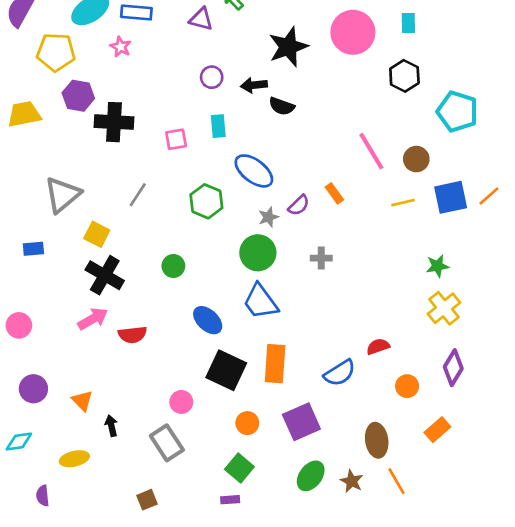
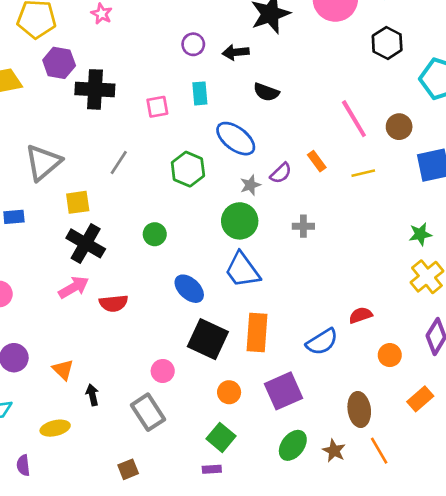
black semicircle: (282, 106) -> (266, 92), moved
yellow line: (403, 203) -> (363, 173), moved
yellow square: (97, 234) -> (78, 202), turned -35

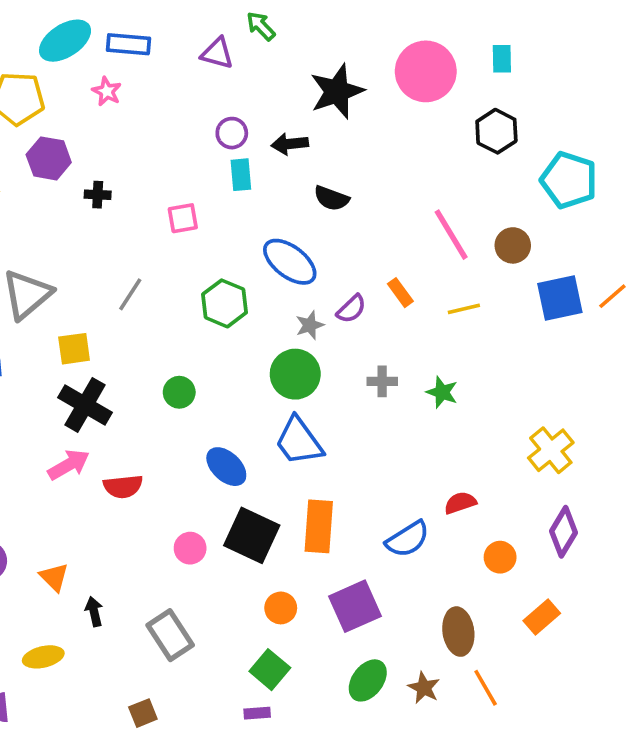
black cross: (95, 89) -> (98, 195), size x0.5
cyan rectangle: (200, 93) -> (241, 175), moved
green star: (420, 234) -> (442, 392), moved, turned 30
pink circle: (163, 371) -> (190, 548), moved

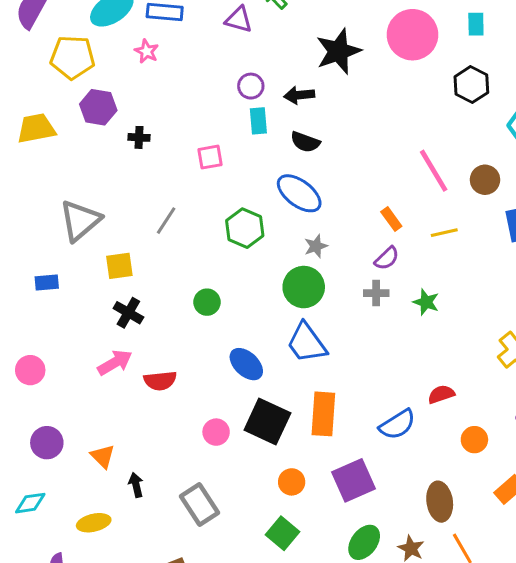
black semicircle: (331, 198) -> (305, 142), moved
purple semicircle: (351, 309) -> (387, 258), moved
black cross: (85, 405) -> (128, 313), size x0.7

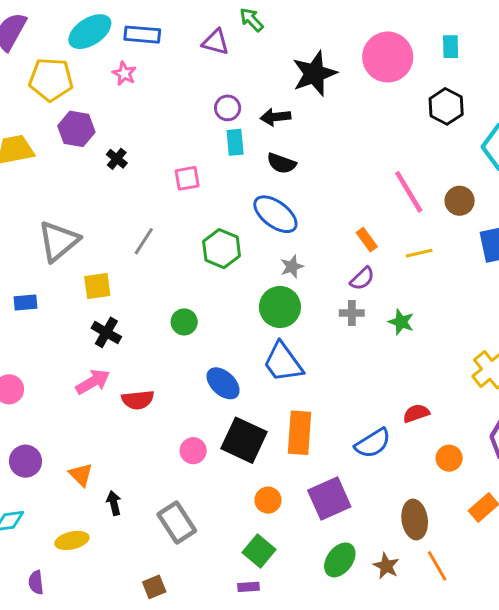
black cross: (139, 137) -> (117, 159), turned 36

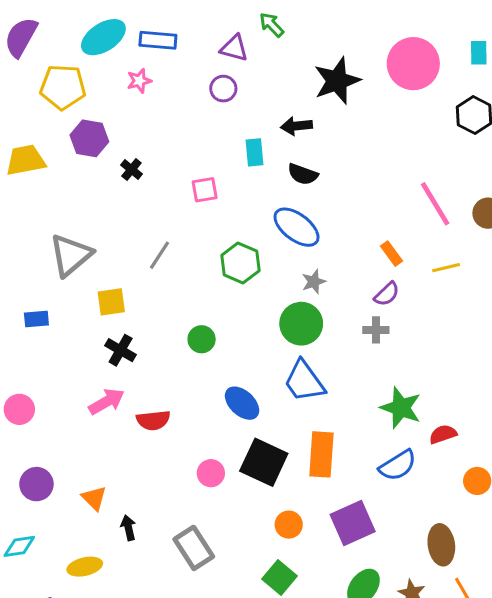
pink star: (124, 74) -> (139, 81), turned 30
purple circle: (228, 108) -> (223, 89), moved
green star: (401, 322) -> (401, 408), moved, size x1.5

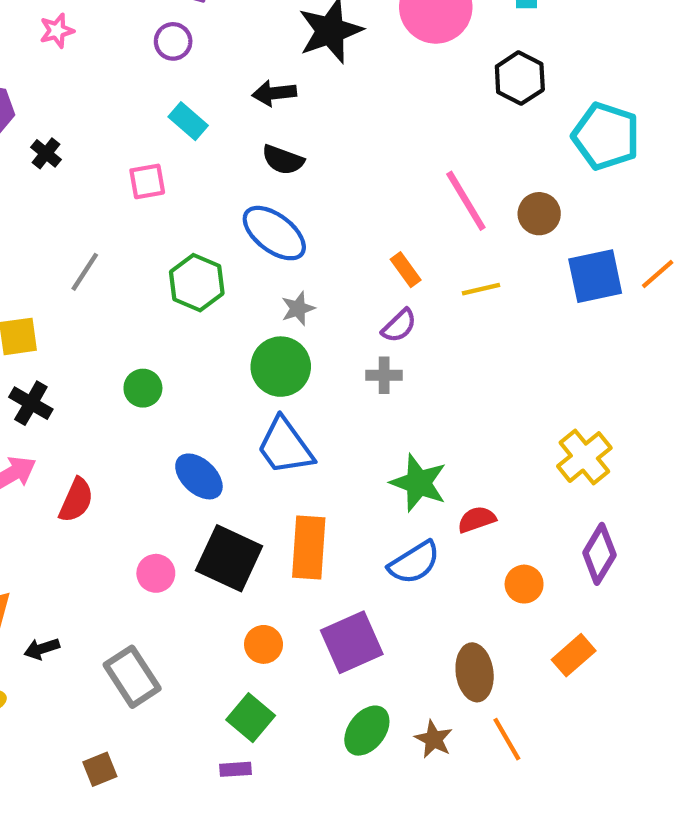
cyan rectangle: (254, 152) -> (188, 121), moved, turned -44
red semicircle: (153, 420) -> (76, 500), turned -60
black arrow: (128, 528) -> (42, 649), turned -95

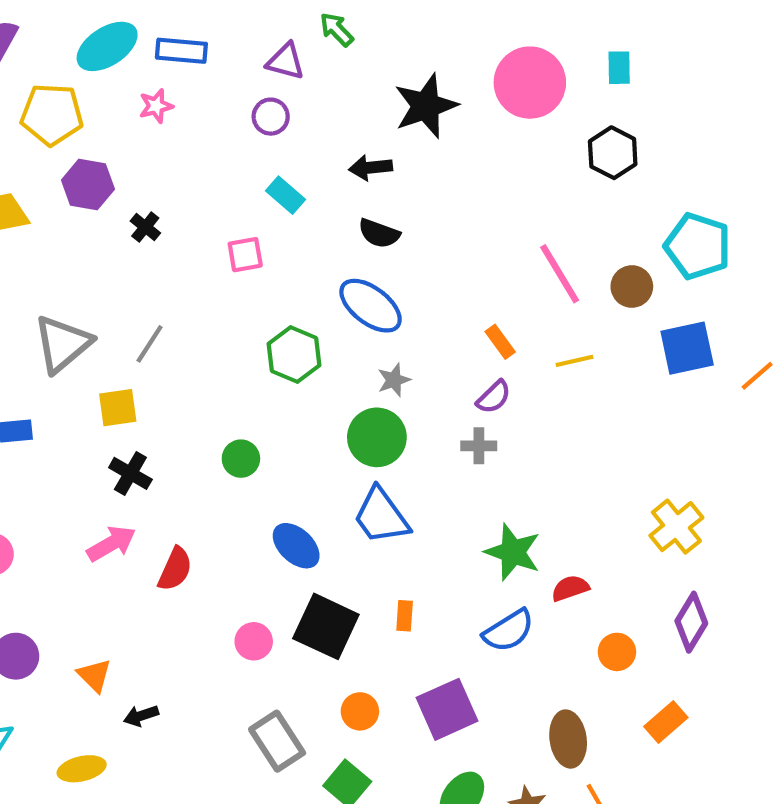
cyan pentagon: (606, 136) -> (698, 246), moved
gray line: (85, 272) -> (150, 344), moved
orange line: (658, 274) -> (757, 376), moved
orange rectangle: (309, 547) -> (405, 616), size x0.5
gray rectangle: (132, 677) -> (277, 741), moved

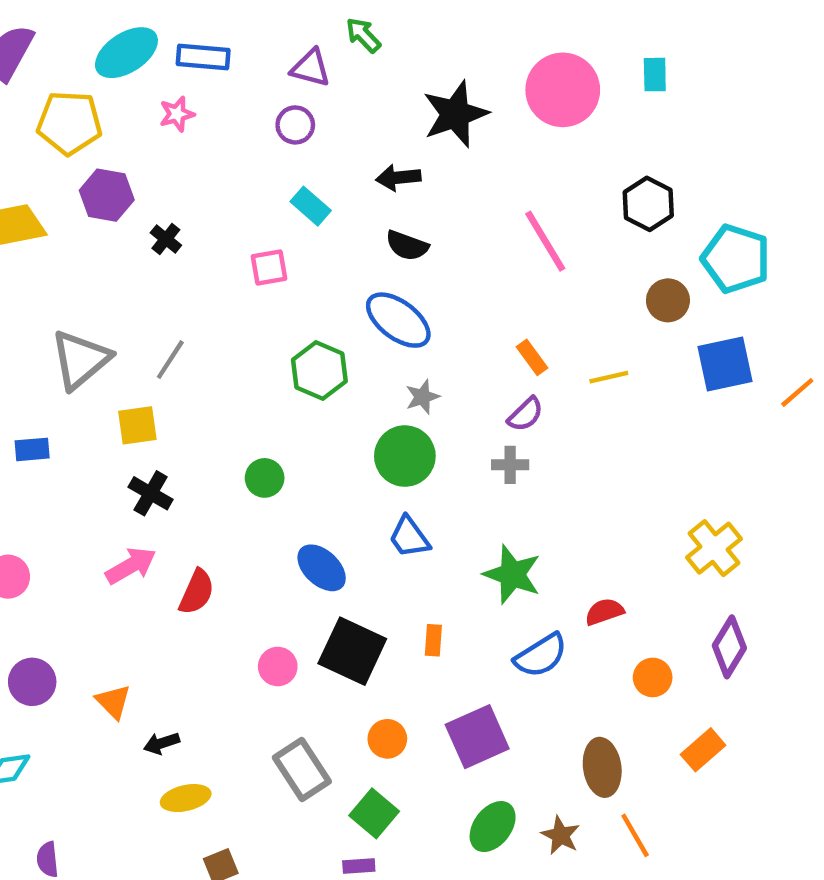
black hexagon: (613, 153) -> (648, 204), moved
pink line: (560, 274) -> (545, 241), moved
blue trapezoid: (381, 516) -> (409, 537), size x0.7
green star: (513, 552) -> (512, 574), moved
yellow ellipse: (82, 769) -> (186, 798), moved

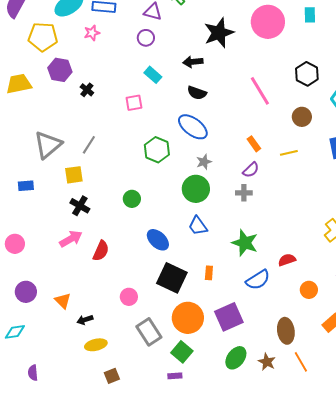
brown circle: (668, 300) -> (302, 117), moved
pink circle: (278, 666) -> (129, 297), moved
orange circle: (387, 739) -> (188, 318), size x1.8

